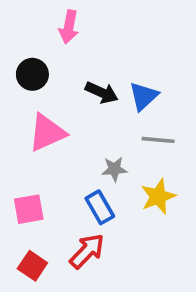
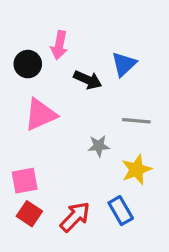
pink arrow: (69, 27) -> (59, 45), moved
blue triangle: (144, 96) -> (124, 64), moved
blue rectangle: (100, 207) -> (121, 211), moved
red square: (32, 266) -> (29, 214), moved

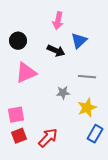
pink arrow: (59, 45) -> (58, 21), moved
blue rectangle: (121, 211) -> (95, 134), moved, turned 60
red square: (29, 214) -> (19, 136), turned 35

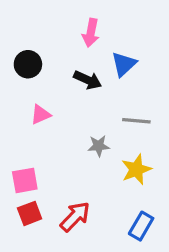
pink triangle: (26, 73) -> (41, 114), size x0.6
blue rectangle: (95, 134) -> (141, 226), moved

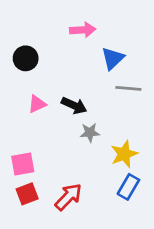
pink arrow: (91, 33) -> (83, 30), turned -105
black arrow: (88, 80) -> (74, 105), moved
gray line: (136, 121) -> (128, 88), moved
blue rectangle: (141, 226) -> (128, 187), moved

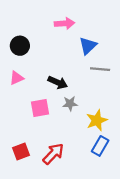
pink triangle: (37, 104) -> (17, 78), moved
pink square: (23, 164) -> (40, 108), moved

